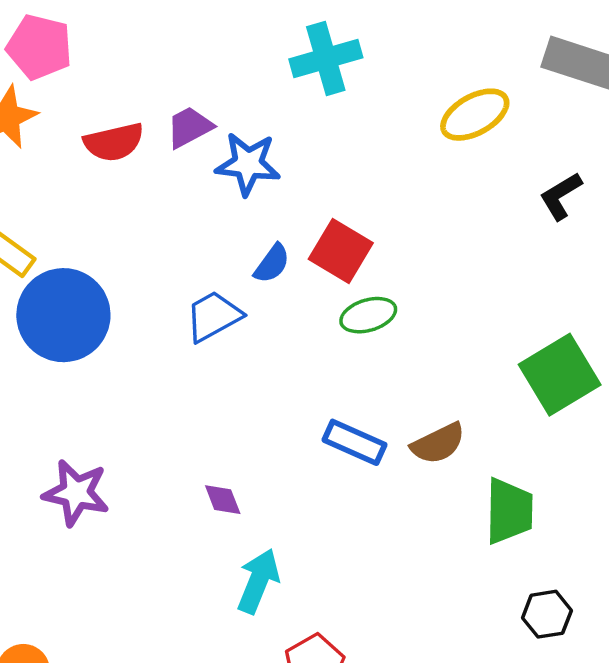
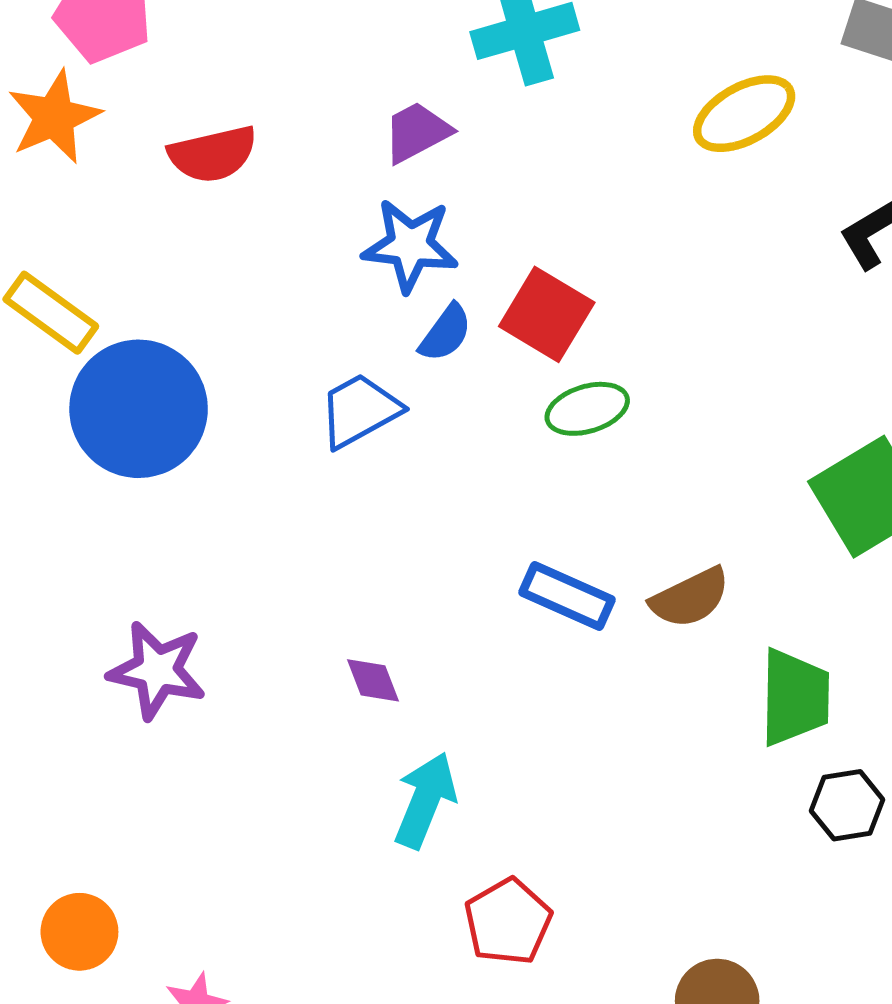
purple trapezoid: (189, 127) -> (417, 132), moved
blue star: (248, 164) -> (410, 245), moved
black hexagon: (547, 614) -> (847, 805), moved

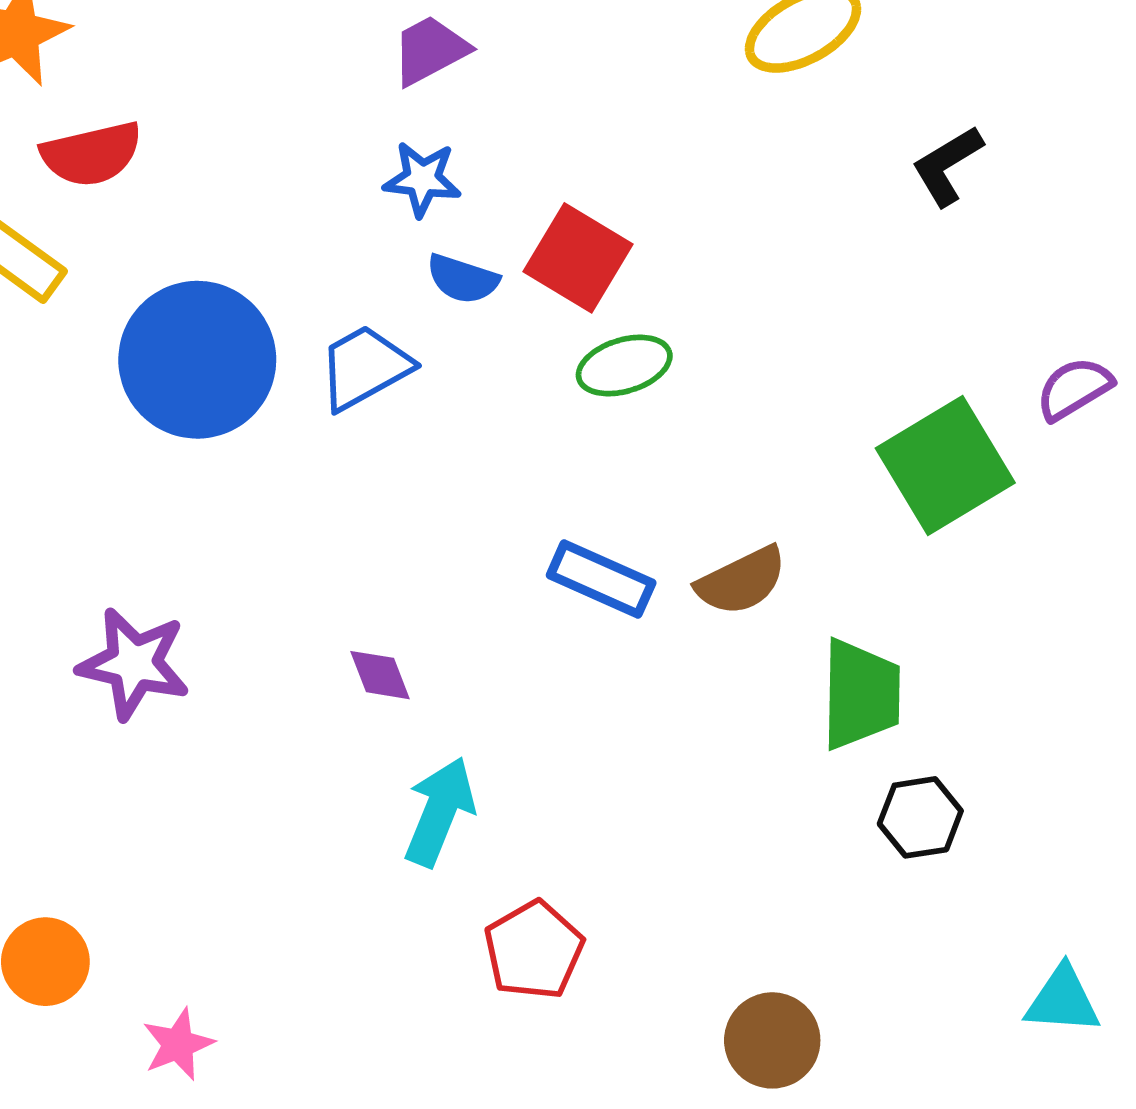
red semicircle: (213, 154) -> (92, 154), moved
blue star: (410, 245) -> (422, 179), size x0.7
blue semicircle: (446, 333) -> (463, 279), turned 72
blue circle: (139, 409) -> (197, 360), moved

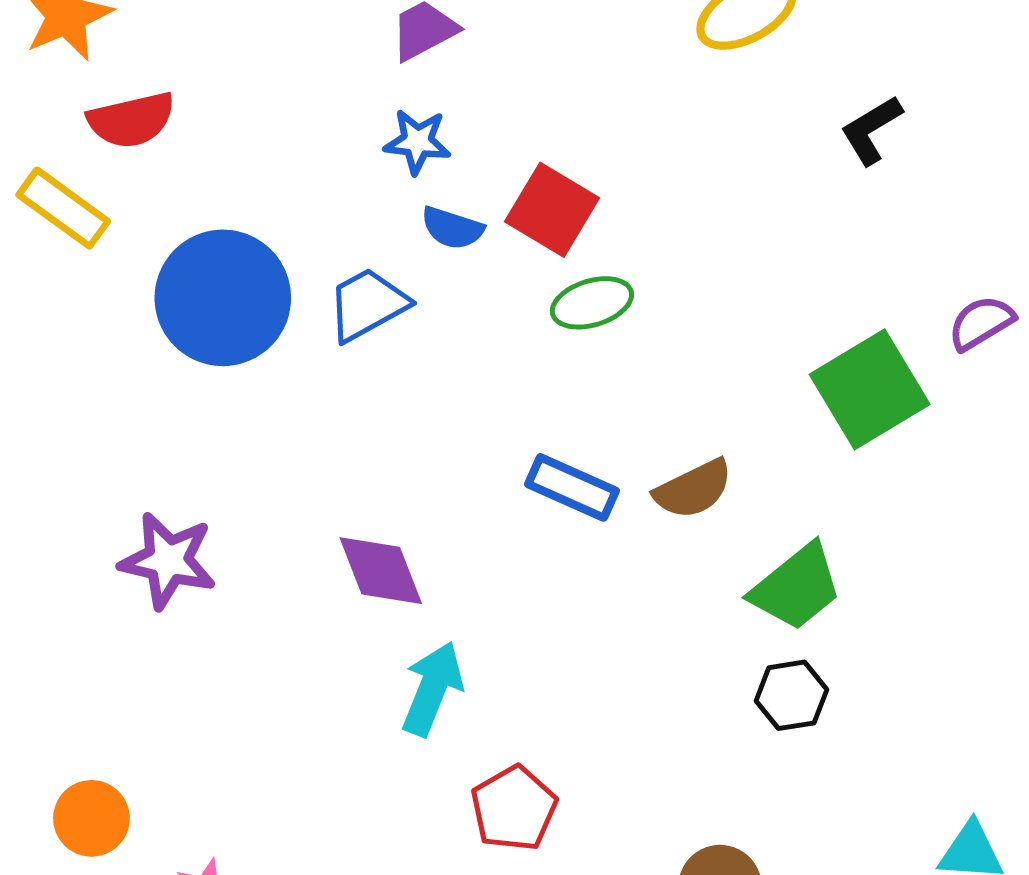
purple diamond: (380, 675) -> (381, 571), size x1.6
green trapezoid: (861, 694) -> (796, 587), turned 50
black hexagon: (920, 817) -> (791, 695), moved

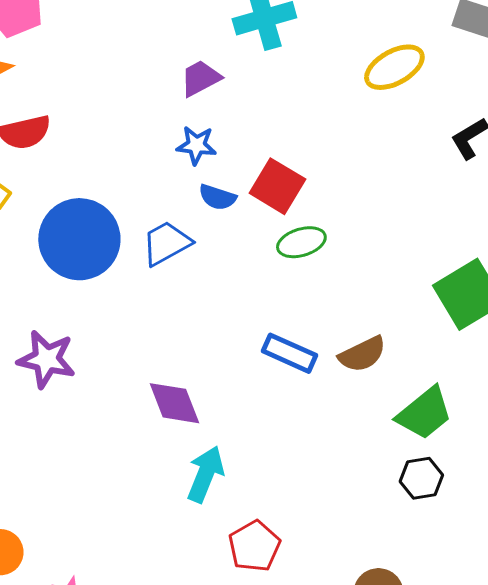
purple star: (168, 561) -> (46, 359), moved

